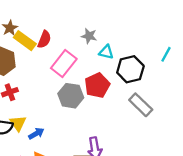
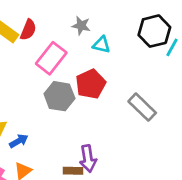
black hexagon: (130, 69) -> (154, 31), moved

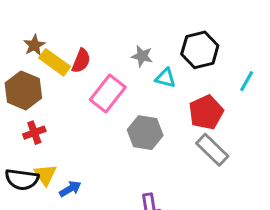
black hexagon: (154, 31) -> (200, 50), moved
red pentagon: (91, 84) -> (206, 112), moved
gray hexagon: (59, 96) -> (145, 133), moved

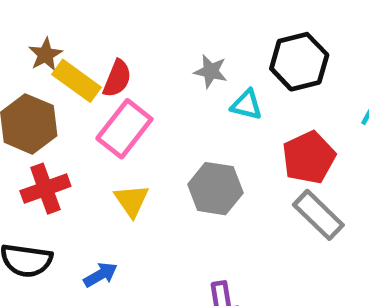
pink rectangle: (108, 94) -> (124, 129), moved
red cross: (34, 133) -> (45, 189), size x1.4
yellow triangle: (45, 175) -> (132, 201), moved

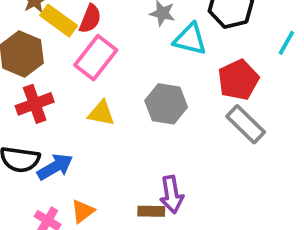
cyan triangle: (247, 105) -> (190, 39), size x1.4
yellow triangle: (132, 201) -> (101, 113), turned -44
blue arrow: (100, 275) -> (55, 167), moved, size x1.4

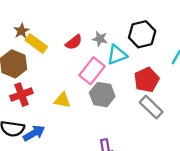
red semicircle: (90, 19) -> (74, 42), moved, turned 30
cyan triangle: (190, 39) -> (117, 55), turned -35
pink rectangle: (96, 58) -> (92, 71), moved

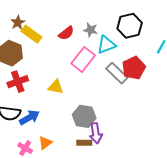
gray hexagon: (102, 95) -> (84, 116), moved
gray rectangle: (151, 107) -> (117, 73), moved

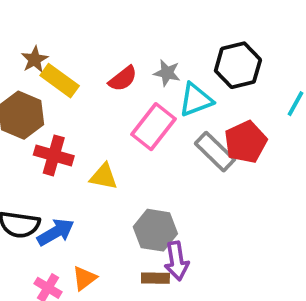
red cross: (18, 82) -> (54, 155), moved, turned 36

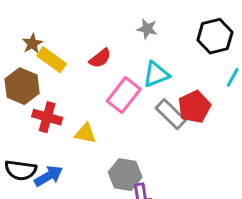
black hexagon: (238, 65) -> (215, 36), moved
gray star: (167, 73) -> (147, 29), moved

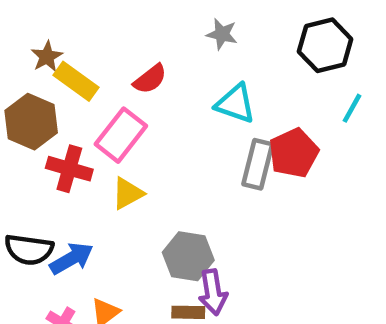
cyan triangle: (156, 74) -> (235, 104), turned 40
pink rectangle: (124, 95) -> (121, 135), moved
gray rectangle: (171, 114) -> (258, 164), turned 60
yellow triangle: (85, 133) -> (128, 193), turned -40

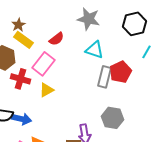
gray star: (222, 34) -> (88, 19), size x1.6
brown star: (47, 57) -> (18, 25), moved
gray hexagon: (188, 256) -> (112, 118), moved
blue arrow: (72, 258) -> (22, 119), turned 42

